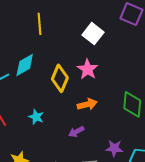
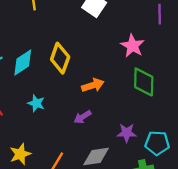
cyan diamond: (25, 65) -> (23, 63), moved
pink star: (88, 69) -> (132, 46), moved

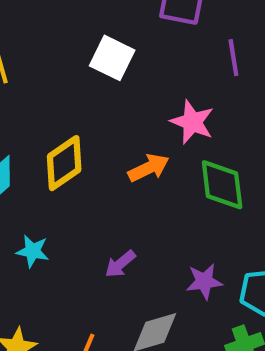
yellow diamond: (60, 58) -> (64, 163), turned 44
orange arrow: (93, 85) -> (149, 168), moved

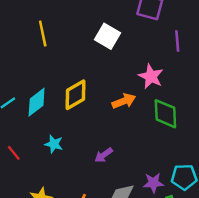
purple star: (204, 281) -> (153, 183), moved

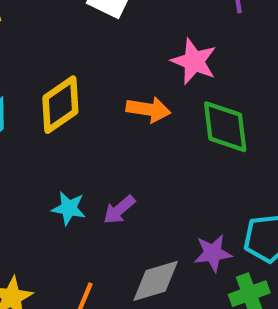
orange arrow: (124, 101) -> (148, 109), turned 35
cyan star: (54, 144) -> (69, 208), moved

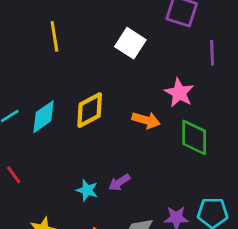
cyan star: (69, 208) -> (87, 190), moved

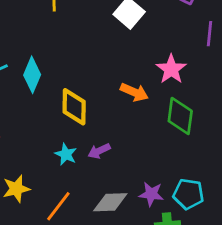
yellow diamond: (90, 110) -> (74, 107), moved, turned -69
cyan diamond: (43, 117) -> (32, 75), turned -40

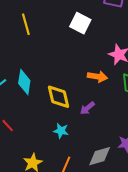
purple arrow: (99, 151) -> (87, 108), moved

